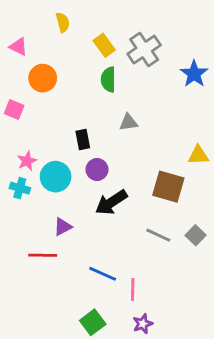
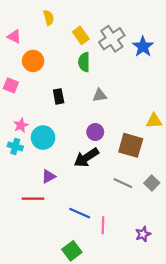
blue star: (194, 74) -> (143, 47), moved
black rectangle: (83, 140) -> (59, 96), moved
purple circle: (97, 170) -> (95, 132), moved
purple star: (143, 324) -> (143, 234), moved

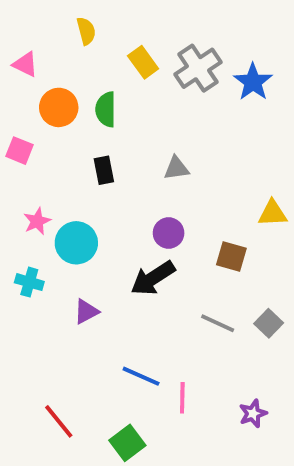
green semicircle: (84, 62) -> (106, 109), moved
brown square: (131, 145) -> (231, 257), size x0.7
cyan cross: (15, 146) -> (29, 282), moved
red line: (33, 199) -> (59, 421), moved, turned 50

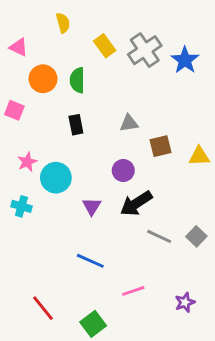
brown square: (231, 257) -> (161, 146), moved, turned -30
black arrow: (153, 278) -> (136, 203), moved
purple triangle: (86, 311) -> (92, 206), moved, turned -30
blue line: (141, 376) -> (90, 261), moved
pink line: (182, 398) -> (133, 291), turned 70

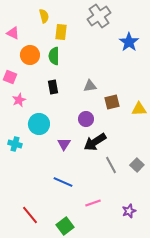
yellow rectangle: (105, 46) -> (61, 32), moved, turned 42
gray cross: (145, 50) -> (99, 16), moved
pink star: (27, 162) -> (19, 100), moved
gray line: (159, 236) -> (111, 165), turned 36

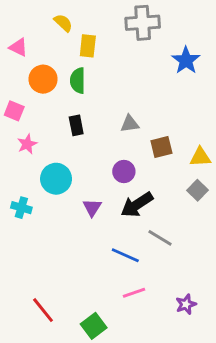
yellow semicircle: (44, 16) -> (63, 23), turned -32
gray cross: (99, 16) -> (143, 23), turned 30
gray line: (111, 165) -> (160, 238), turned -30
gray square: (137, 165) -> (197, 190), moved
blue line: (63, 182) -> (125, 255), moved

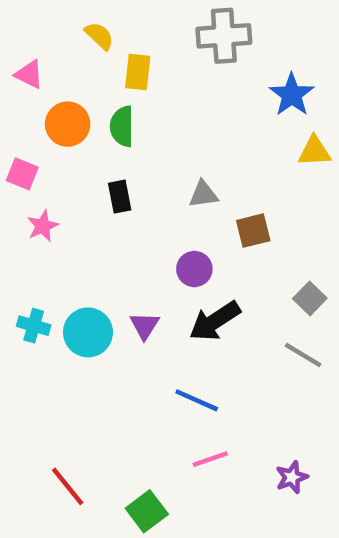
yellow triangle: (200, 157) -> (314, 151), moved
cyan circle: (56, 179) -> (88, 332), moved
gray line: (160, 238) -> (303, 355), moved

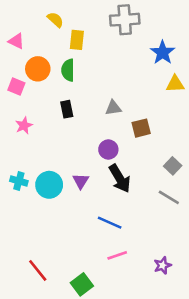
pink square: (22, 174) -> (16, 86), moved
black arrow: (215, 321) -> (120, 178), turned -88

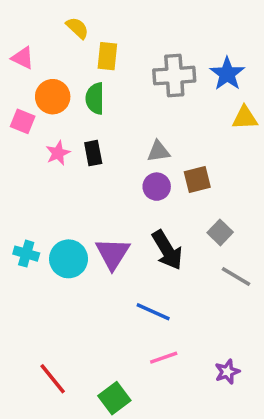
gray cross: (125, 20) -> (174, 76), moved
pink star: (24, 126) -> (58, 153), moved
purple circle: (108, 150) -> (157, 187), moved
gray square: (173, 166) -> (220, 232), moved
purple triangle: (81, 181) -> (113, 254), size x1.5

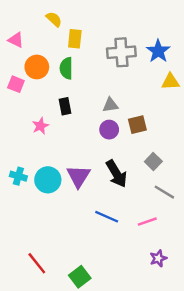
pink star: (58, 153) -> (40, 126), moved
pink line: (164, 358) -> (147, 222), moved

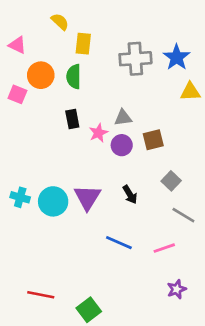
pink star: (40, 126) -> (98, 133), moved
black arrow: (117, 174) -> (130, 195), size x0.6
red line: (37, 263) -> (41, 295), turned -40

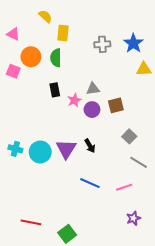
gray cross: (135, 59) -> (102, 44), size x0.7
black arrow: (130, 195) -> (90, 146), moved

